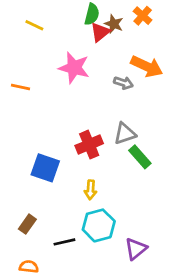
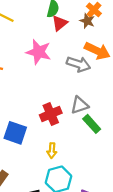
brown star: (114, 24) -> (87, 21), moved
gray arrow: (123, 83) -> (78, 64), size x1.5

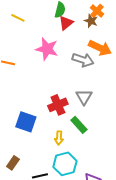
gray triangle: (80, 105) -> (84, 97), turned -42
green rectangle: (92, 124) -> (79, 125), moved

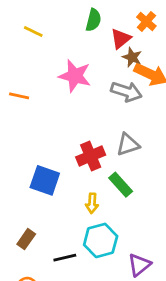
brown star: (91, 21) -> (132, 57), moved
red triangle: (66, 23) -> (121, 39), moved
gray triangle: (84, 97) -> (128, 145), turned 42

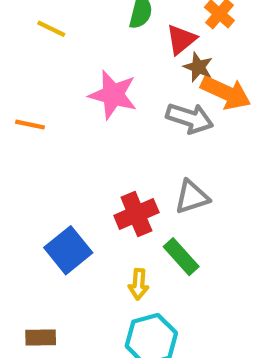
blue square: (45, 180) -> (68, 250), turned 32
brown rectangle: (26, 239) -> (41, 337), turned 54

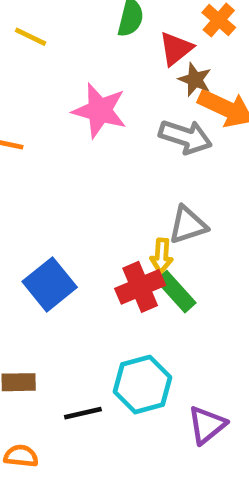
red cross: (136, 214) -> (140, 287), moved
yellow arrow: (139, 284) -> (162, 256), moved

